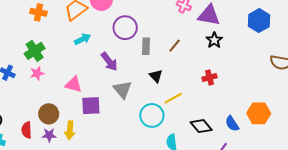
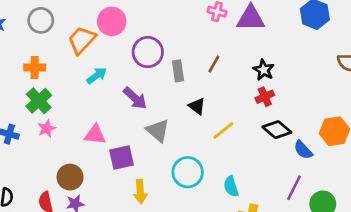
orange cross: (39, 12) -> (35, 67), moved
black star: (214, 40) -> (264, 70), moved
cyan circle: (152, 115) -> (188, 172), moved
black diamond: (201, 126) -> (277, 130), moved
yellow arrow: (70, 130) -> (140, 192), moved

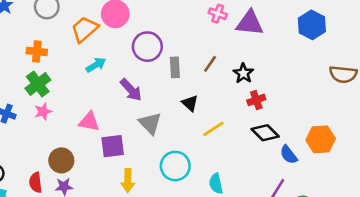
black star: (264, 70) -> (243, 73), moved

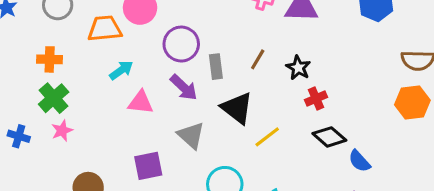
orange trapezoid: (85, 29) -> (105, 29), turned 40
purple arrow: (131, 90) -> (184, 87), moved
black triangle: (190, 103) -> (237, 108), size x1.6
pink triangle: (89, 122) -> (141, 102), moved
orange hexagon: (321, 139) -> (412, 102), moved

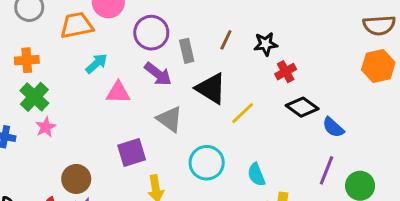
black star: (298, 68) -> (266, 44), turned -30

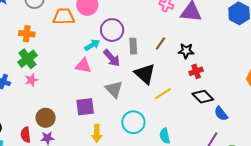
cyan arrow: (96, 64) -> (92, 45), moved

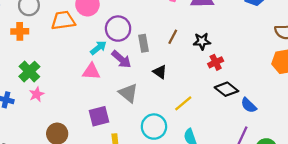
orange cross: (27, 34) -> (20, 31), moved
black triangle: (145, 74) -> (160, 72), size x0.6
yellow line: (163, 94) -> (183, 103), moved

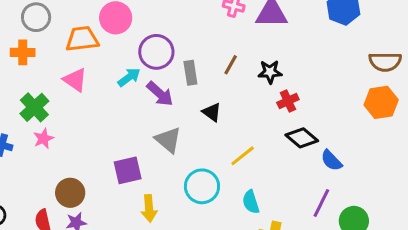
pink triangle: (91, 71) -> (75, 80), moved, turned 30

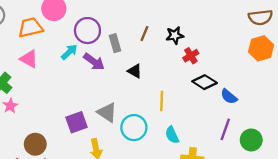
gray triangle: (168, 140) -> (107, 112), moved
yellow line: (243, 156) -> (162, 101), turned -42

